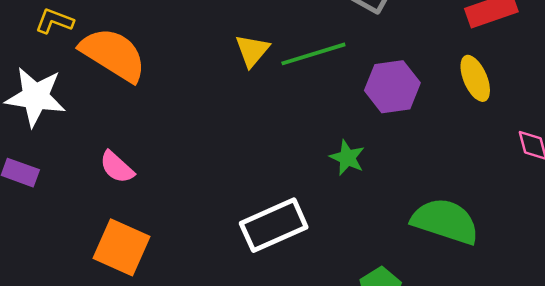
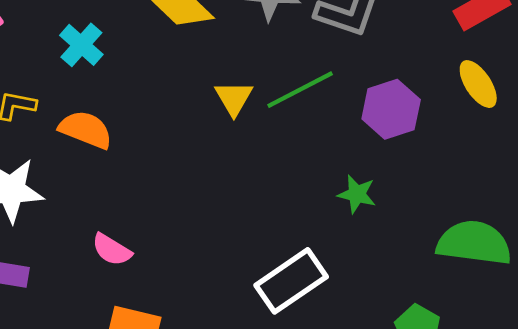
orange semicircle: (113, 54) -> (86, 130), size x0.7

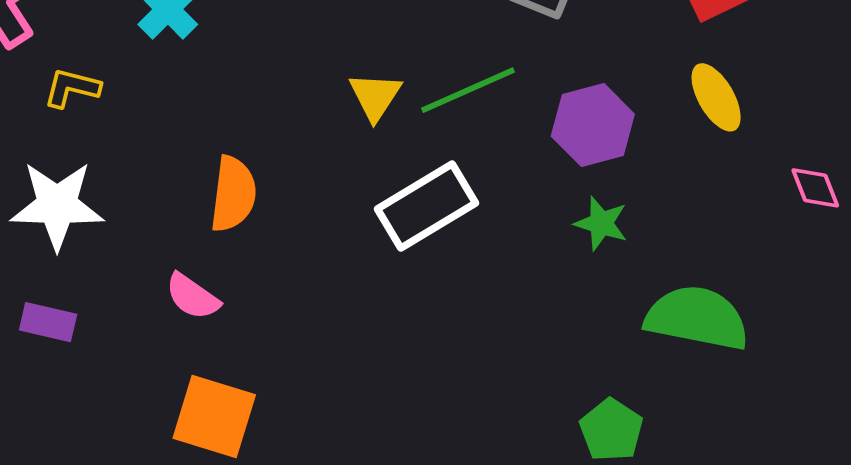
orange semicircle: (86, 130) -> (233, 194), moved, turned 72
green star: (357, 194) -> (601, 223), moved
white rectangle: (291, 281) -> (427, 206), moved

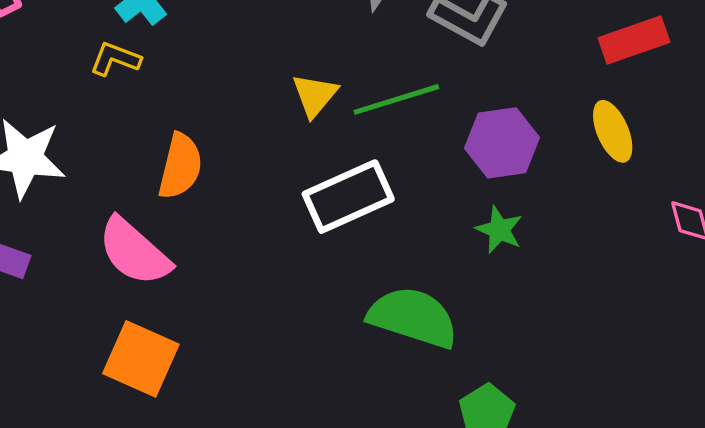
yellow L-shape: (72, 88) -> (115, 59), moved
pink semicircle: (192, 296) -> (134, 252), size x1.6
green semicircle: (697, 318) -> (413, 317), moved

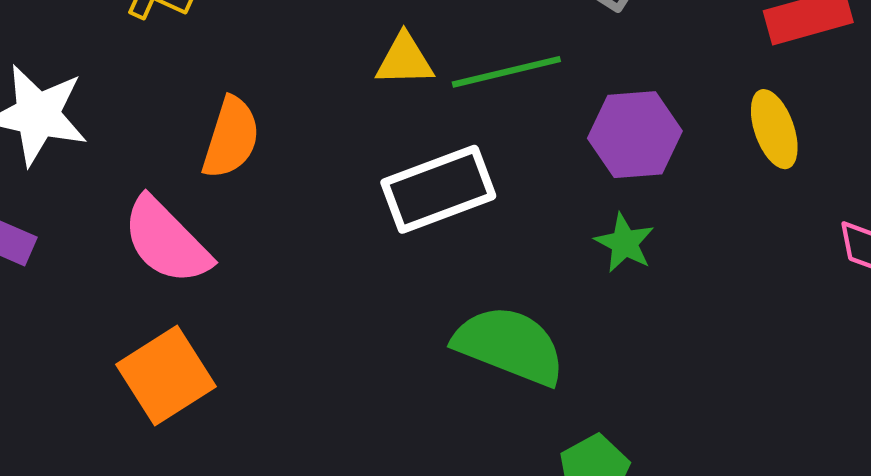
yellow triangle: (315, 95) -> (405, 60), turned 45
orange square: (141, 359) -> (166, 375), turned 30

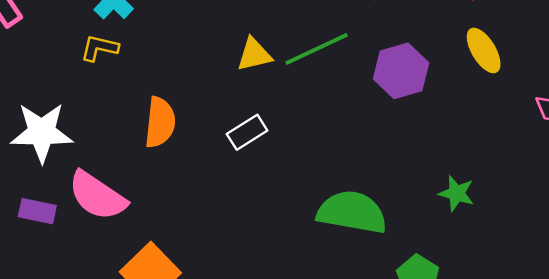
white rectangle: (438, 189) -> (247, 132), moved, size x0.6
pink semicircle: (166, 241) -> (97, 196), moved
green star: (624, 243) -> (457, 193), moved

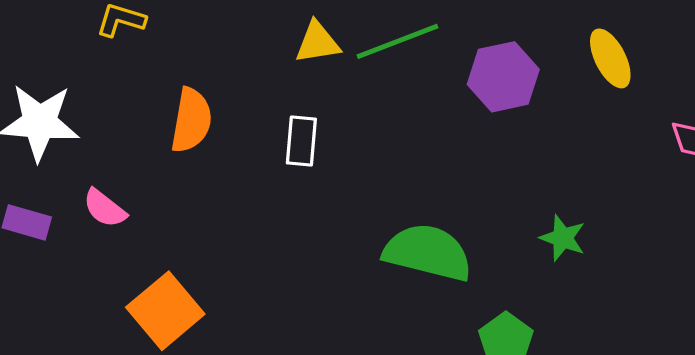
white rectangle: (247, 132) -> (301, 141), turned -57
pink semicircle: (97, 196) -> (105, 208), size x0.6

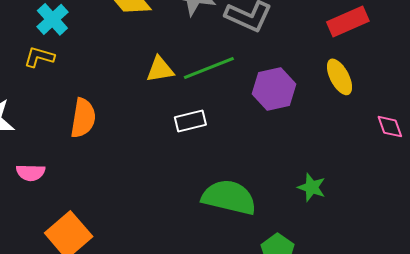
white rectangle: (301, 141) -> (190, 121), moved, turned 72
pink semicircle: (105, 208) -> (31, 173), turned -36

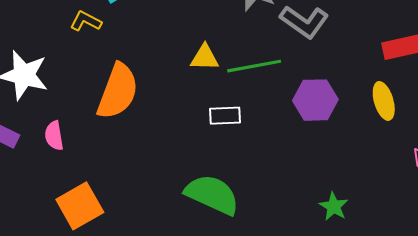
orange semicircle: (83, 118) -> (118, 91), size x1.4
pink semicircle: (31, 173) -> (54, 136), turned 68
green semicircle: (229, 197) -> (212, 195), moved

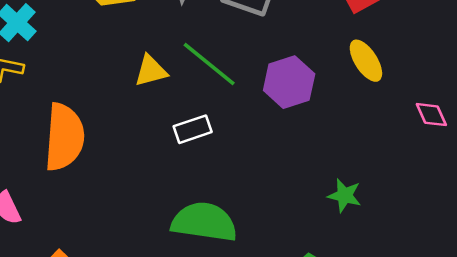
green line: (254, 66) -> (209, 64), turned 66

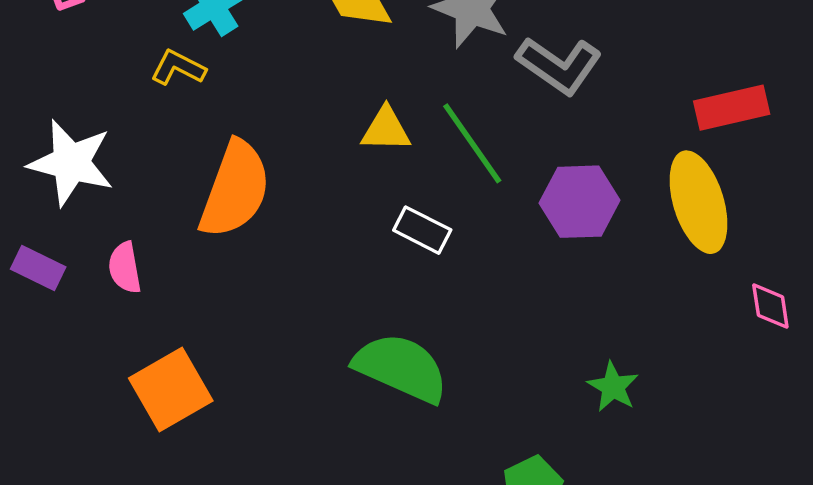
yellow ellipse: (366, 61) -> (698, 202), size x1.5
white rectangle: (193, 129) -> (422, 230), turned 30

